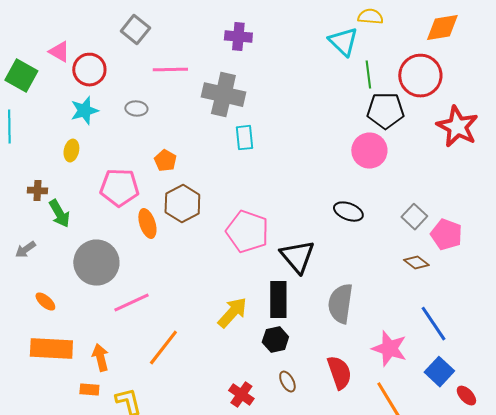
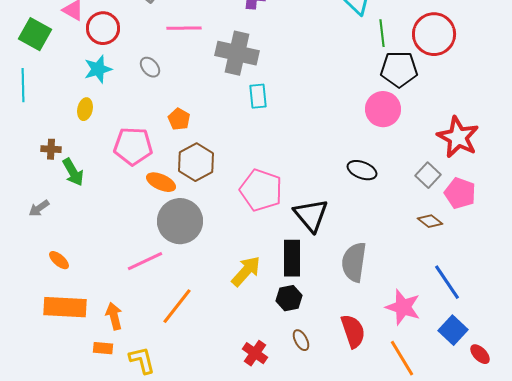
gray ellipse: (136, 109) -> (150, 67), turned 45
red star: (457, 127) -> (458, 137), moved
orange ellipse: (147, 224) -> (161, 182), turned -48
gray circle: (96, 263) -> (180, 221), moved

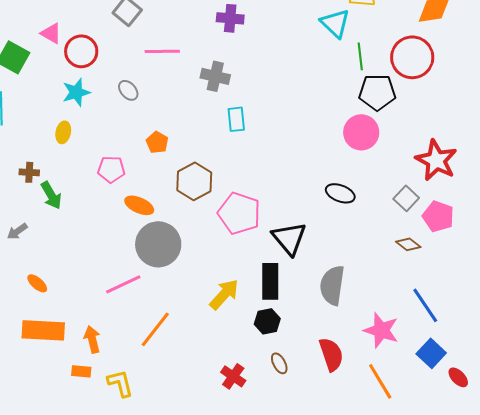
gray cross: (237, 53) -> (215, 76), size x0.7
pink pentagon: (133, 146) -> (111, 169), size x0.7
brown hexagon: (196, 162) -> (194, 181), moved

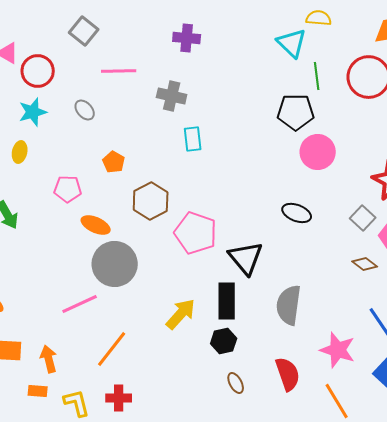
black pentagon: (377, 92) -> (296, 112), moved
red cross: (233, 376) -> (119, 398), moved, turned -35

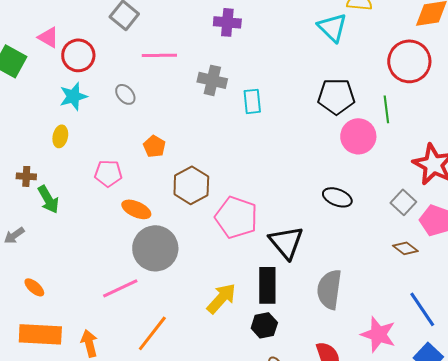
green line: (317, 76) -> (386, 109), moved
cyan rectangle: (193, 139) -> (252, 101), moved

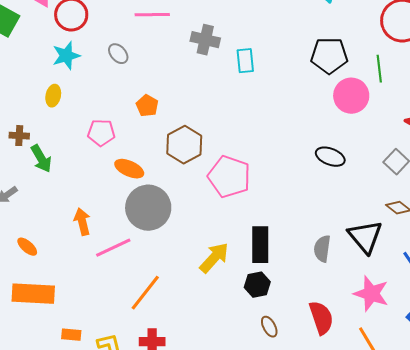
black triangle: (286, 242) -> (365, 237), moved
gray semicircle: (329, 289) -> (322, 249), size x0.7
orange arrow: (89, 343) -> (82, 222), moved

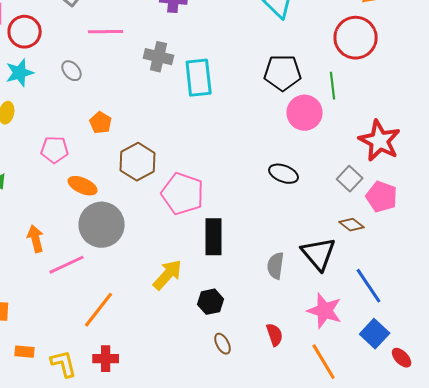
cyan rectangle: (245, 61) -> (199, 78), size x1.5
black rectangle: (260, 245) -> (214, 237), moved
red semicircle: (321, 318) -> (275, 335), size x0.7

